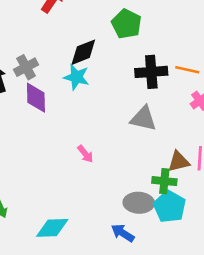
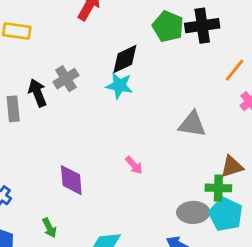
orange line: (187, 70) -> (235, 70), turned -60
black cross: (151, 72) -> (202, 26), moved
purple diamond: (36, 98) -> (71, 180), moved

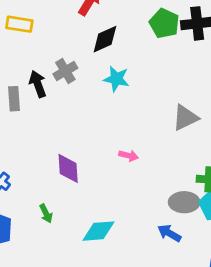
black diamond: (125, 59) -> (105, 39), moved
gray triangle: (192, 124) -> (185, 118), turned -36
pink arrow: (134, 165) -> (129, 156), turned -36

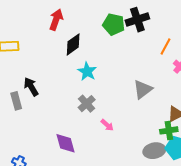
gray cross: (65, 71) -> (87, 104), moved
cyan star: (116, 79) -> (87, 71), turned 30
pink arrow: (129, 156) -> (107, 125), turned 40

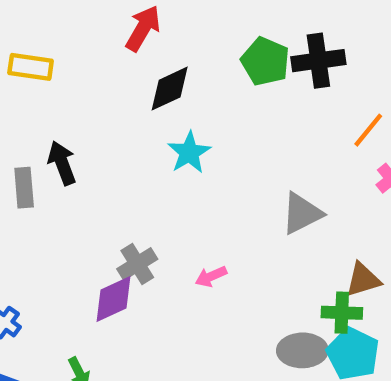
gray cross: (87, 104) -> (137, 264), moved
pink arrow: (107, 125) -> (211, 276), turned 104
purple diamond: (65, 143) -> (114, 299), turned 70

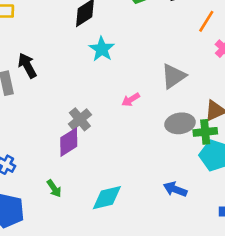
pink arrow: (211, 276) -> (131, 100), moved
gray ellipse: (302, 350) -> (180, 123), moved

